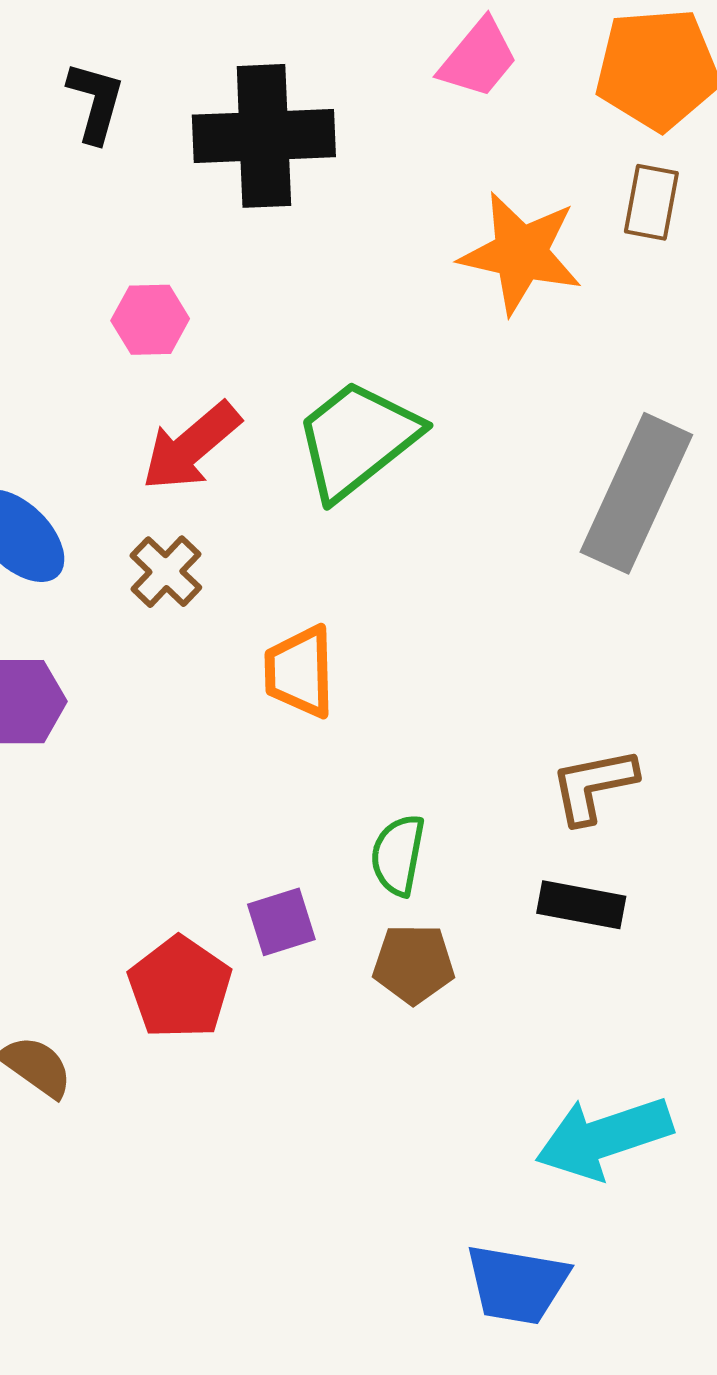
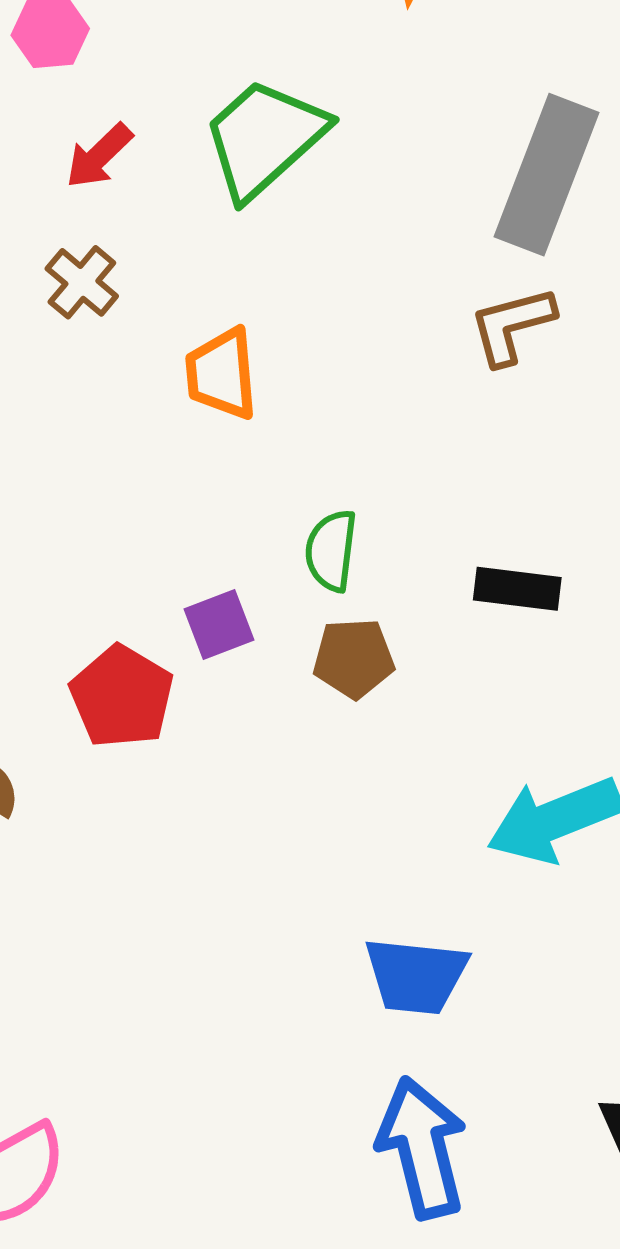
red arrow: (191, 446) -> (99, 156), size x0.7
brown L-shape: (593, 786) -> (512, 325), moved
blue trapezoid: (517, 1284) -> (416, 976), moved

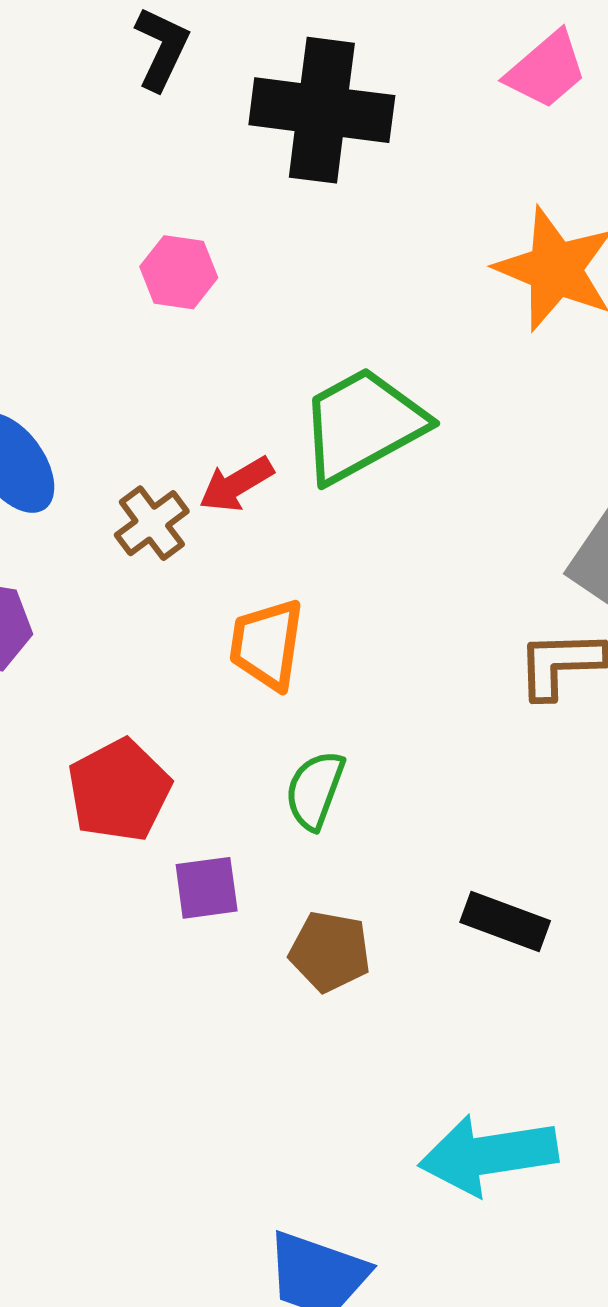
red arrow: (99, 156) -> (236, 484), moved
green semicircle: (331, 551) -> (315, 790), moved
red pentagon: (122, 697) -> (119, 790), moved

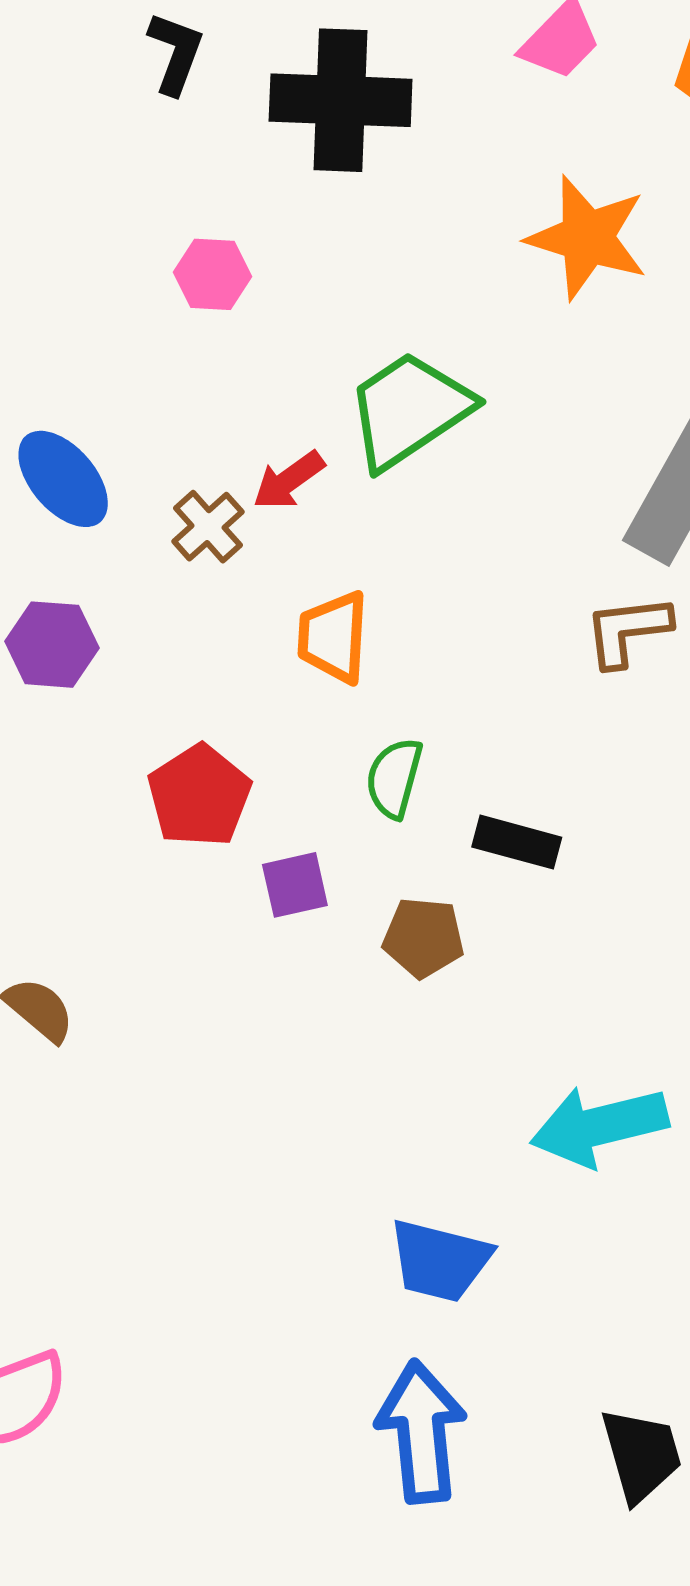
black rectangle: (505, 921) -> (517, 842), moved

